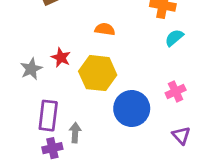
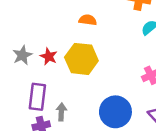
red star: (61, 58) -> (49, 56), moved
blue circle: (132, 109) -> (115, 112), moved

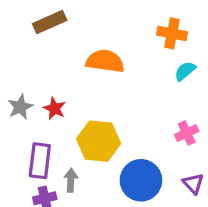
orange semicircle: (88, 20) -> (105, 61), size x1.6
yellow hexagon: (81, 59) -> (99, 141), moved

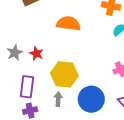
gray arrow: (71, 180) -> (58, 99), moved

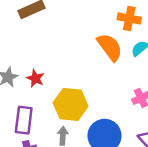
orange semicircle: (68, 24) -> (110, 47), moved, turned 45

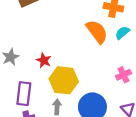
red star: (35, 78) -> (44, 60), moved

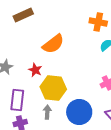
orange semicircle: (97, 32) -> (53, 44), moved, turned 90

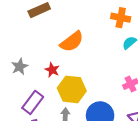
purple rectangle: (17, 100) -> (33, 102), turned 30

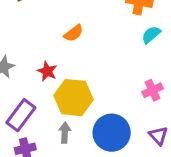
orange semicircle: (72, 42) -> (74, 33), size x0.6

